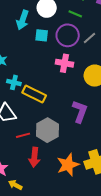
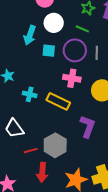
gray line: (89, 38) -> (97, 53), turned -48
cyan cross: (14, 82) -> (30, 94), moved
yellow rectangle: (34, 94) -> (58, 101), moved

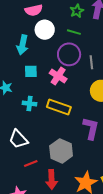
cyan square: (49, 51) -> (31, 71), moved
gray line: (97, 53) -> (91, 62), moved
pink cross: (72, 78) -> (58, 76), moved, turned 30
red line: (31, 151) -> (31, 164), moved

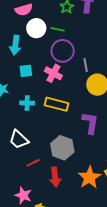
green line: (74, 32) -> (58, 29), moved
gray line: (91, 62) -> (86, 65), moved

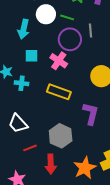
gray line: (86, 65) -> (91, 31), moved
cyan cross: (27, 103) -> (22, 83), moved

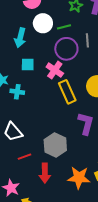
green line: (67, 17) -> (64, 27), turned -32
yellow rectangle: (59, 92) -> (67, 92), moved, turned 45
orange star: (85, 168) -> (79, 178), turned 30

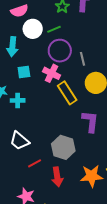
gray line: (87, 40) -> (82, 59), moved

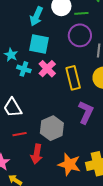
cyan square: (24, 72) -> (39, 44), size x1.5
pink cross: (52, 73) -> (47, 69), moved

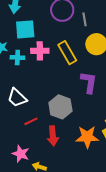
pink cross: (47, 69) -> (40, 51), turned -30

